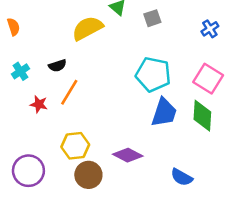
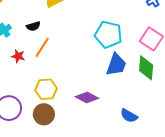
brown circle: (88, 175) -> (44, 114), moved

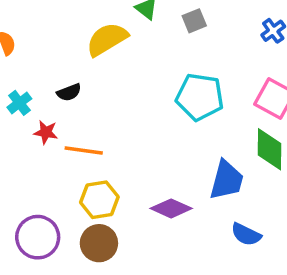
orange line: (42, 47) -> (84, 150), moved, turned 70
red star: (18, 56) -> (46, 132), moved
blue trapezoid: (116, 65) -> (227, 180), moved

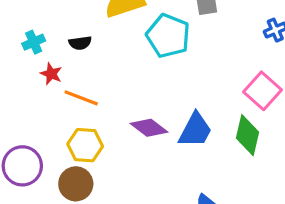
cyan pentagon: (200, 97) -> (168, 36), moved
blue trapezoid: (227, 180) -> (195, 130), moved
purple diamond: (171, 208) -> (149, 128), moved

